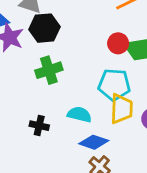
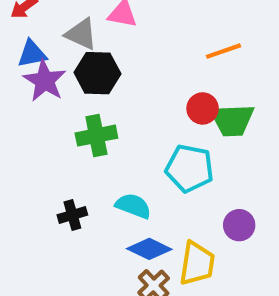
yellow trapezoid: (121, 109) -> (197, 263), moved
black cross: (39, 126) -> (72, 215), turned -36

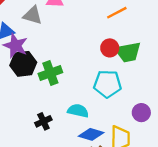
black hexagon: (97, 73) -> (23, 64), moved

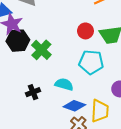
red circle: (110, 48) -> (85, 31), moved
green cross: (50, 73) -> (41, 50), turned -30

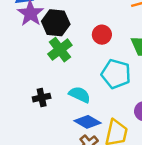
red circle: (85, 31) -> (102, 35), moved
black hexagon: (18, 41) -> (56, 23), moved

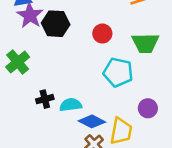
green cross: (60, 50) -> (18, 62), moved
cyan semicircle: (80, 95) -> (71, 105), moved, turned -30

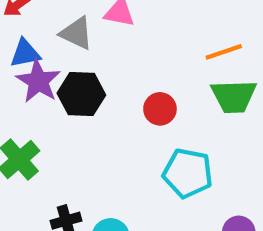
green trapezoid: (145, 43) -> (234, 96), moved

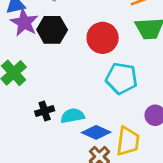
red circle: (160, 109) -> (103, 38), size x1.5

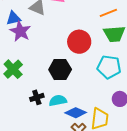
black hexagon: (52, 30) -> (60, 70), moved
cyan pentagon: (121, 78) -> (109, 67), moved

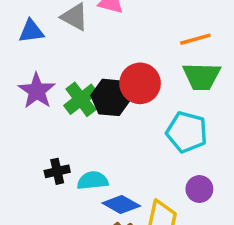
purple star: (20, 31) -> (37, 91), moved
green cross: (13, 69) -> (81, 99), moved
black hexagon: (60, 70) -> (111, 97), moved

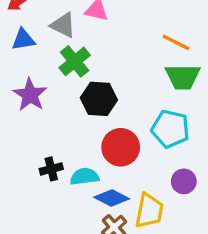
orange line: (195, 39) -> (176, 42), turned 44
red circle: (140, 83) -> (121, 147), moved
green cross: (81, 99) -> (75, 61), moved

